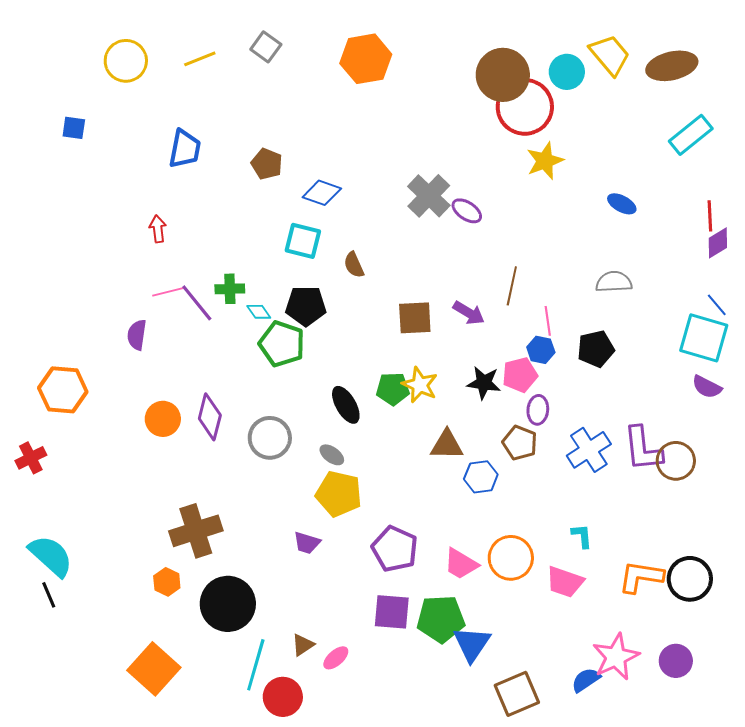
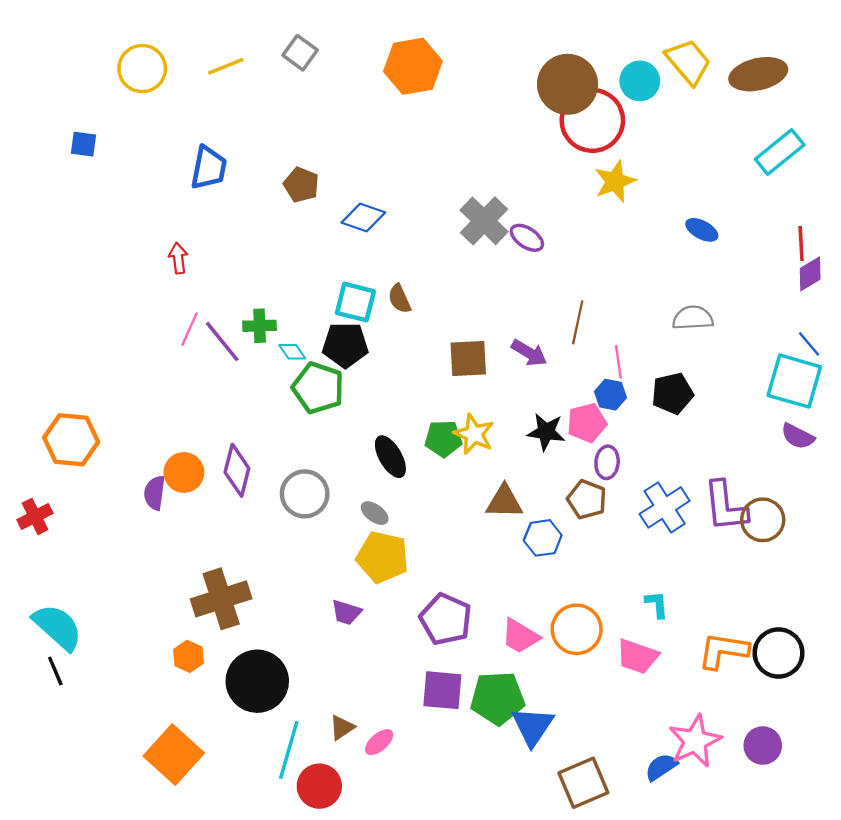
cyan square: (303, 241) -> (355, 302), moved
pink line: (168, 292) -> (190, 329), turned -52
purple semicircle: (137, 335) -> (155, 493), moved

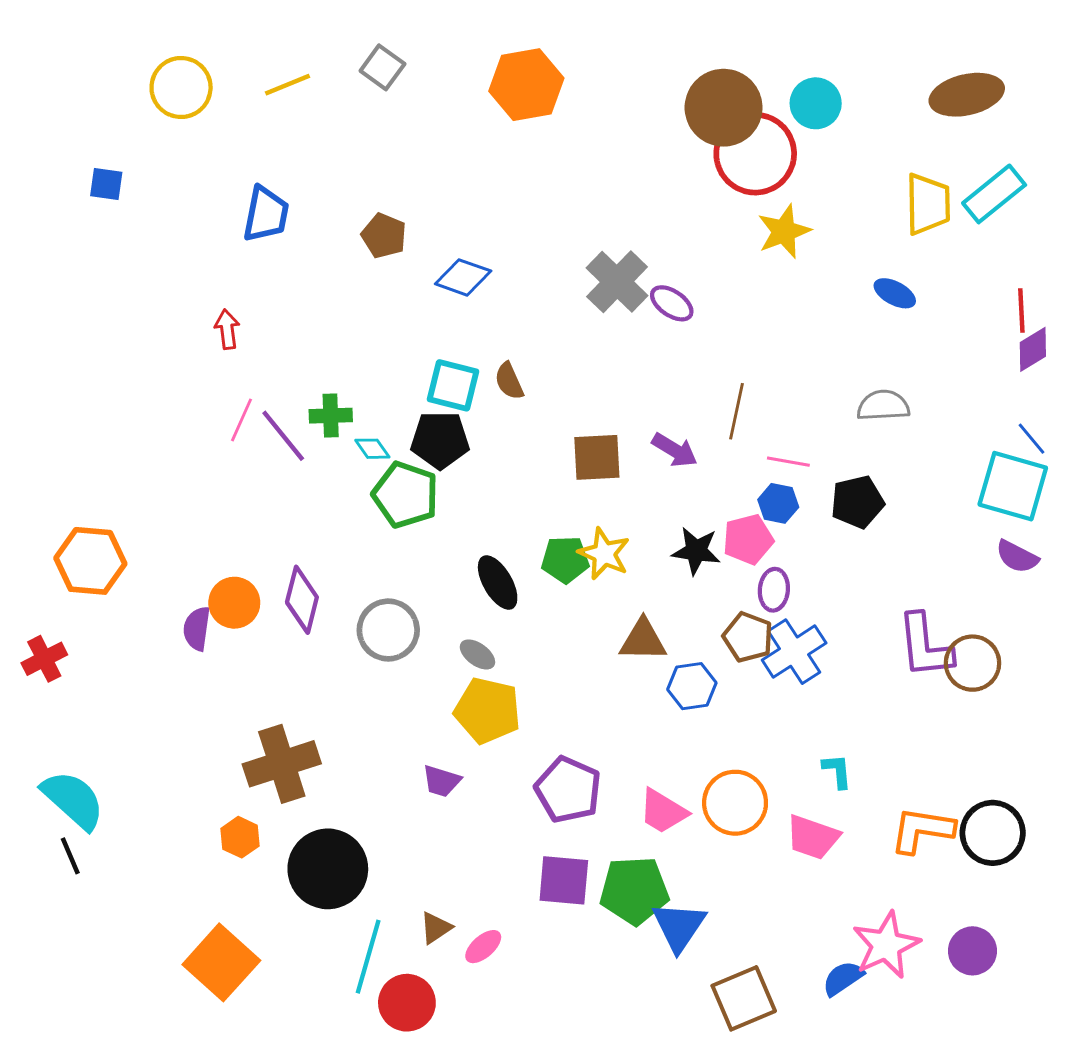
yellow trapezoid: (688, 62) -> (928, 204), moved, turned 39
pink line: (618, 362) -> (788, 462), turned -72
blue cross: (665, 507) -> (794, 652), moved

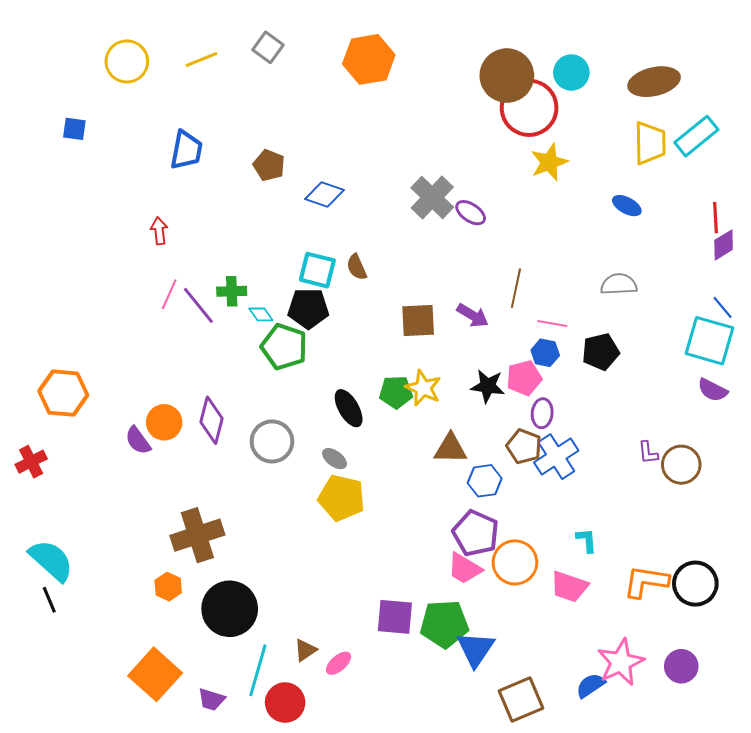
brown ellipse: (967, 95) -> (654, 82), moved
purple semicircle: (197, 629) -> (138, 440), turned -44
purple L-shape: (925, 646) -> (648, 453), size x0.5
purple trapezoid: (441, 781) -> (212, 700), moved
purple pentagon: (568, 790) -> (476, 533), moved

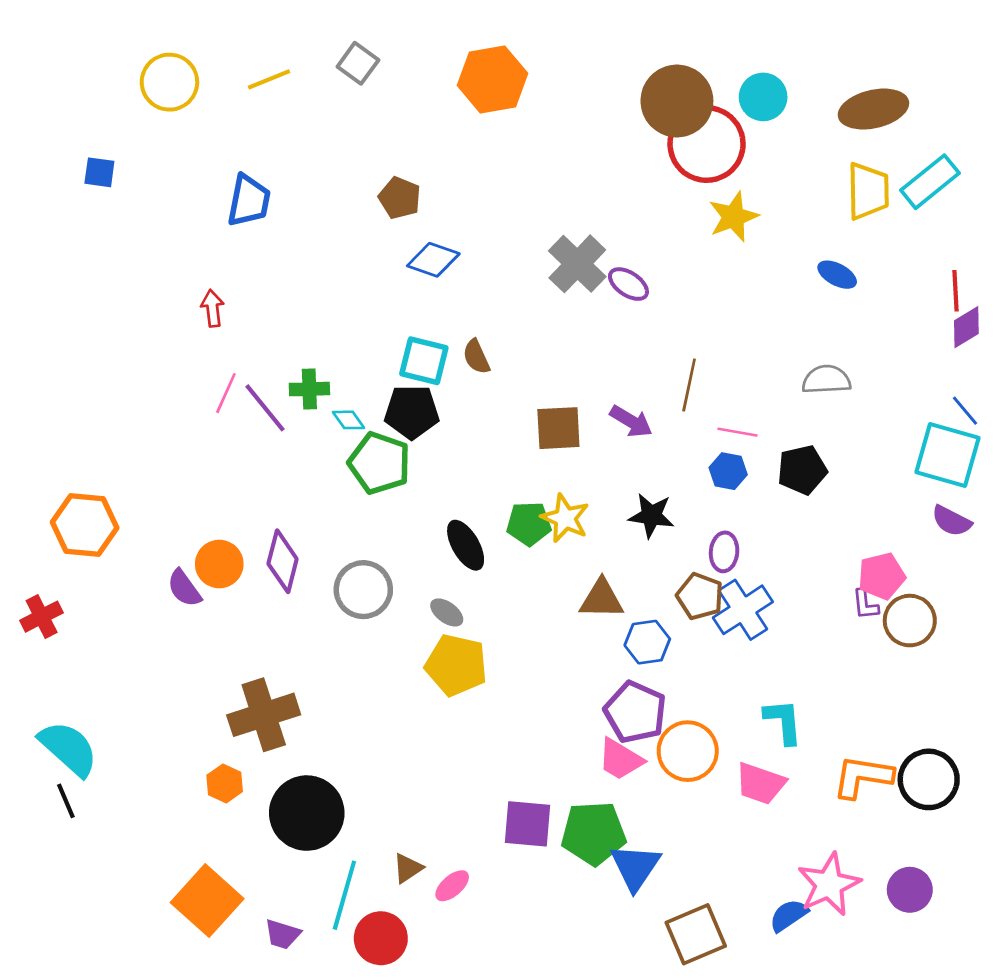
brown pentagon: (269, 165) -> (400, 198), moved
pink pentagon: (524, 378) -> (882, 576), moved
cyan L-shape: (586, 540) -> (783, 722), size x1.4

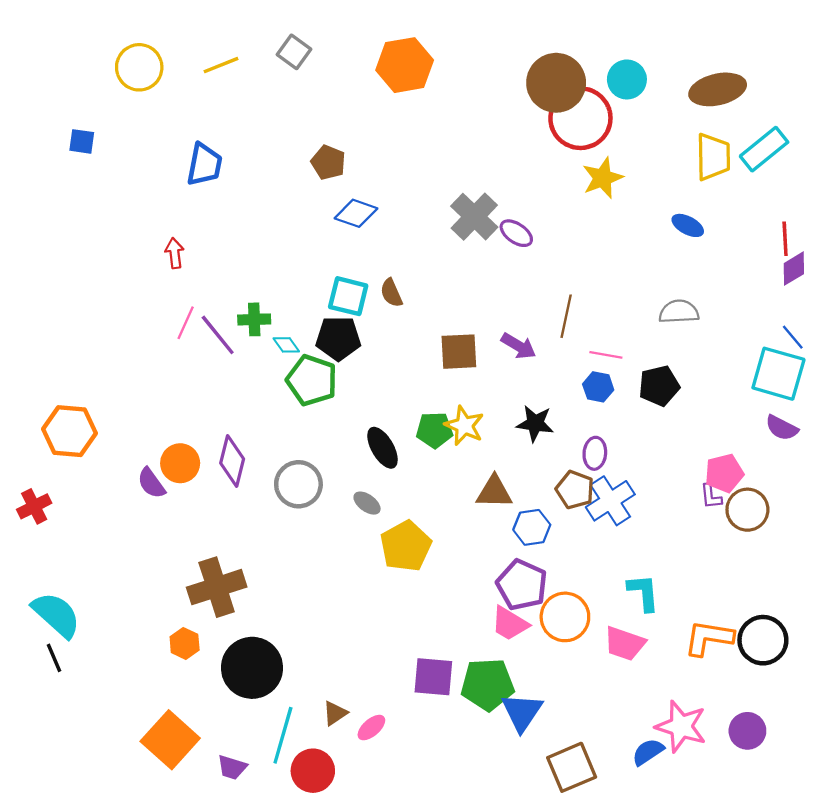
yellow pentagon: (456, 665) -> (406, 546), moved, turned 30
pink star: (829, 884) -> (681, 726), turned -30

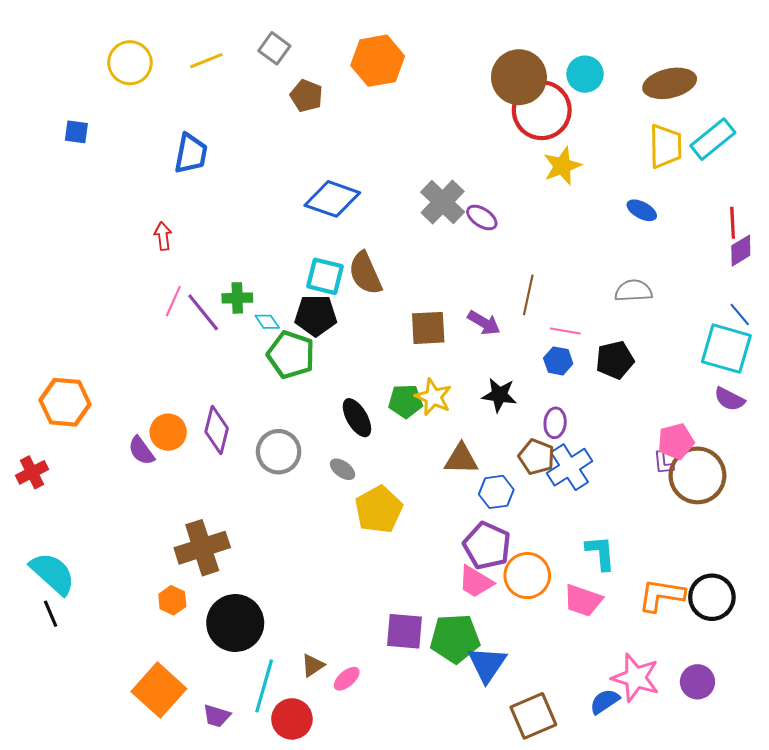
brown pentagon: (328, 162) -> (306, 96), moved
blue diamond: (356, 213) -> (332, 199), size x1.4
brown semicircle: (391, 293) -> (365, 273), size x1.6
brown circle: (747, 510) -> (697, 475), size x1.4

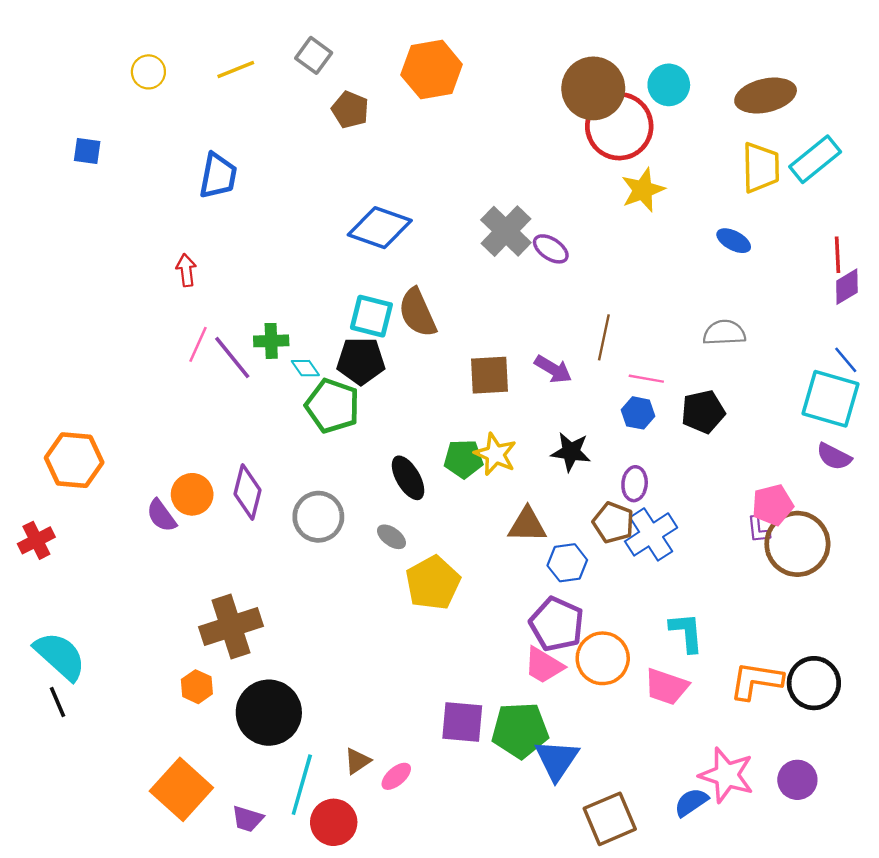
yellow circle: (130, 63) -> (148, 72), size x0.7

